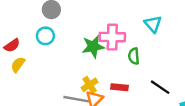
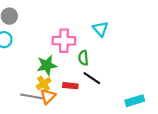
green star: (93, 47) -> (47, 65), moved
black line: (160, 87) -> (92, 78), moved

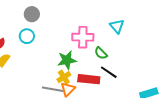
green semicircle: (83, 58) -> (101, 53), turned -40
red rectangle: (70, 86) -> (89, 79), size x1.5

